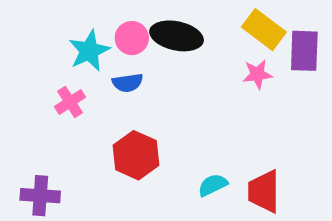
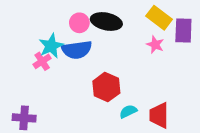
cyan star: (89, 51) -> (51, 46), moved
pink star: (257, 74) -> (155, 45), turned 30
blue semicircle: (128, 83) -> (77, 50), size x1.6
red hexagon: (136, 155) -> (106, 87), moved

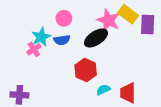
black ellipse: (106, 21) -> (96, 38), moved, turned -45
pink star: (155, 45) -> (108, 20), moved, size x1.6
blue semicircle: (77, 50) -> (62, 40), size x0.7

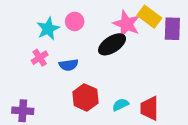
cyan star: (41, 37) -> (48, 29), moved
blue semicircle: (62, 40) -> (69, 65), moved
red hexagon: (86, 70) -> (85, 97), moved

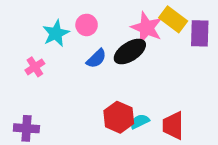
pink cross: (40, 58) -> (35, 67), moved
blue semicircle: (69, 65) -> (96, 59), moved, turned -36
red hexagon: (85, 97) -> (119, 117), moved

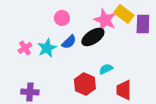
cyan star: (56, 33) -> (47, 48), moved
cyan semicircle: (140, 121) -> (106, 69), moved
purple cross: (26, 128) -> (30, 92), moved

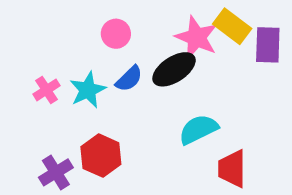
cyan semicircle: (106, 69) -> (198, 129), size x1.5
red hexagon: (85, 84) -> (101, 156), moved
purple cross: (30, 92) -> (56, 172), turned -36

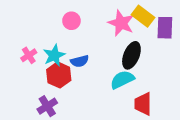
black ellipse: (174, 69) -> (131, 55), moved, turned -35
blue semicircle: (129, 79) -> (80, 61), moved, turned 30
red hexagon: (101, 156) -> (59, 75), moved
purple cross: (56, 172) -> (47, 106), moved

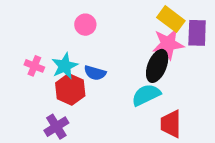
pink star: (121, 23) -> (168, 44), moved, turned -30
pink cross: (29, 55) -> (34, 66), turned -35
blue semicircle: (80, 61) -> (95, 73), turned 30

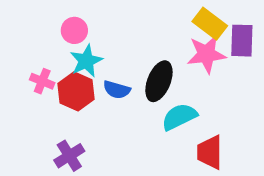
pink circle: (85, 25) -> (74, 30), moved
cyan star: (65, 66) -> (86, 61), moved
black ellipse: (157, 66) -> (159, 81), moved
red hexagon: (70, 89) -> (76, 91), moved

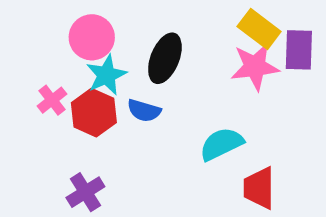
pink circle: (74, 30) -> (92, 37), size x1.4
pink cross: (42, 81) -> (52, 100), turned 30
black ellipse: (159, 81) -> (165, 58), moved

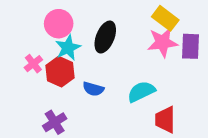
purple rectangle: (299, 50) -> (191, 46), moved
blue semicircle: (144, 111) -> (93, 89), moved

